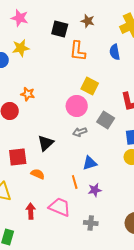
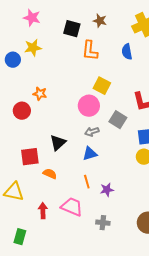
blue triangle: (90, 163) -> (90, 154), moved

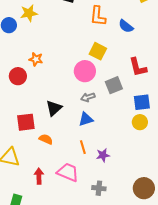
orange L-shape: (90, 51) -> (98, 16), moved
blue semicircle: (127, 52) -> (126, 26), moved, turned -42
gray square: (118, 120) -> (114, 85), turned 36

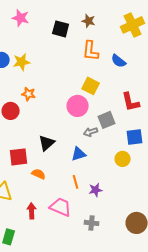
yellow star: (29, 13) -> (22, 62), moved
gray arrow: (88, 97) -> (91, 132), moved
yellow circle: (140, 122) -> (123, 159), moved

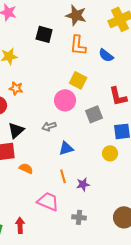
brown star: (89, 21) -> (76, 15), size x1.5
black square: (61, 29) -> (44, 34), moved
gray arrow: (91, 132) -> (49, 126), moved
black triangle: (47, 143) -> (16, 130), moved
red arrow: (32, 211) -> (20, 225), moved

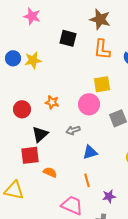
yellow square: (78, 80) -> (102, 84), turned -36
orange star: (16, 88) -> (52, 102), moved
purple star: (83, 184) -> (109, 196), moved

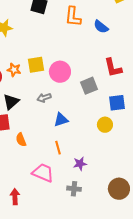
yellow square: (102, 84) -> (36, 65), moved
orange star: (52, 102) -> (14, 70), moved
orange semicircle: (50, 172) -> (21, 140), turned -136

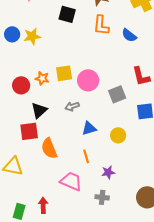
yellow circle: (105, 125) -> (118, 135), moved
orange semicircle: (21, 140) -> (49, 148), size x1.5

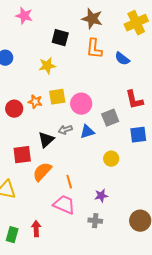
yellow star: (32, 36) -> (47, 66), moved
black triangle: (39, 110) -> (46, 140), moved
blue triangle: (89, 128) -> (87, 132), moved
orange semicircle: (49, 148) -> (42, 172), turned 65
orange line: (86, 156) -> (69, 182), moved

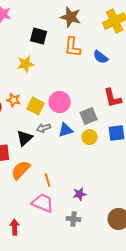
yellow square: (57, 97) -> (36, 106), moved, turned 36
yellow circle: (111, 159) -> (90, 137), moved

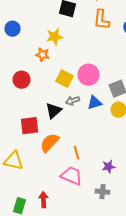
orange star: (14, 100) -> (42, 55), moved

